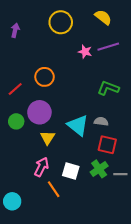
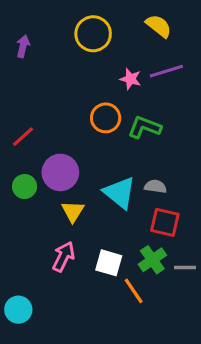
orange circle: (45, 77) -> (106, 118), moved
green L-shape: (108, 88) -> (145, 127), moved
orange line: (54, 189) -> (134, 291), moved

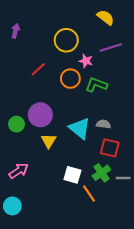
yellow circle: (93, 34) -> (66, 40), moved
pink star: (131, 79) -> (86, 61), moved
red line: (23, 137) -> (38, 69), moved
pink arrow: (63, 257) -> (19, 171), moved, turned 30

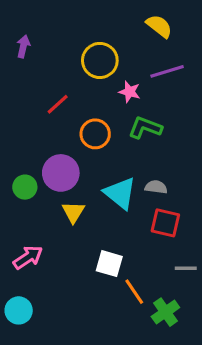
orange circle: (70, 79) -> (95, 134), moved
green cross: (101, 173) -> (165, 312), moved

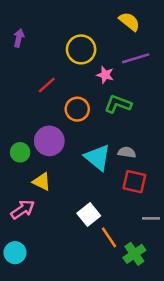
yellow triangle: (73, 212) -> (42, 182), moved, turned -36
white square: (109, 264) -> (89, 215), turned 35

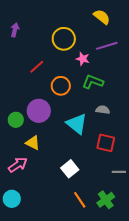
gray semicircle: (127, 152) -> (103, 110), moved
orange line: (109, 237) -> (80, 200), moved

